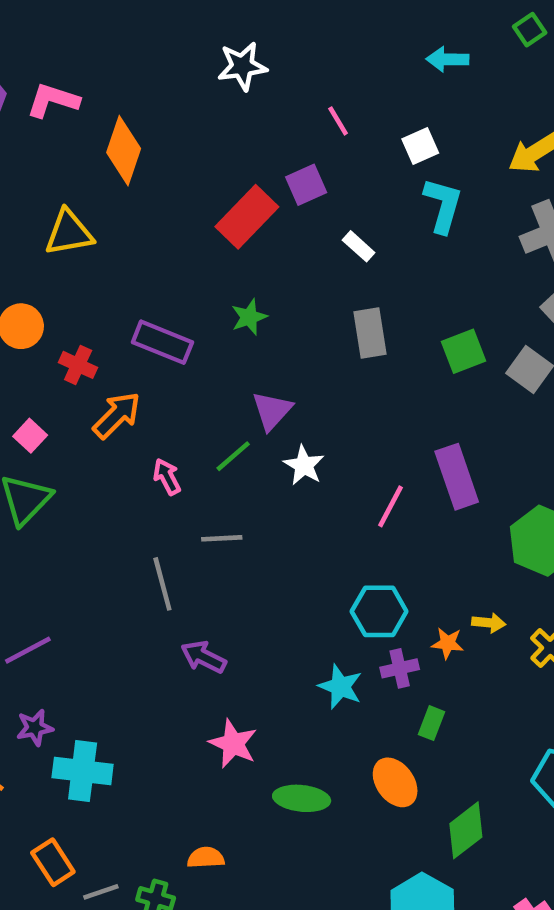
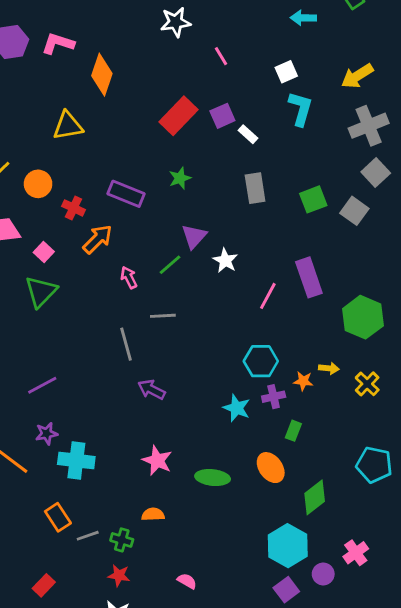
pink line: (338, 121) -> (221, 56), moved
purple square: (306, 185) -> (222, 116), moved
white star: (304, 465) -> (225, 260), moved
pink star: (233, 744) -> (157, 460), moved

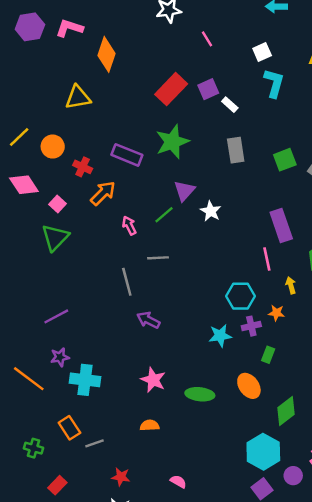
green star: (180, 178) -> (172, 142), size x1.8
pink line: (268, 296) -> (267, 259), moved, turned -40
yellow arrow: (329, 368) -> (291, 285), moved, turned -112
cyan star: (237, 408) -> (220, 336), turned -30
green cross: (122, 540) -> (34, 448), moved

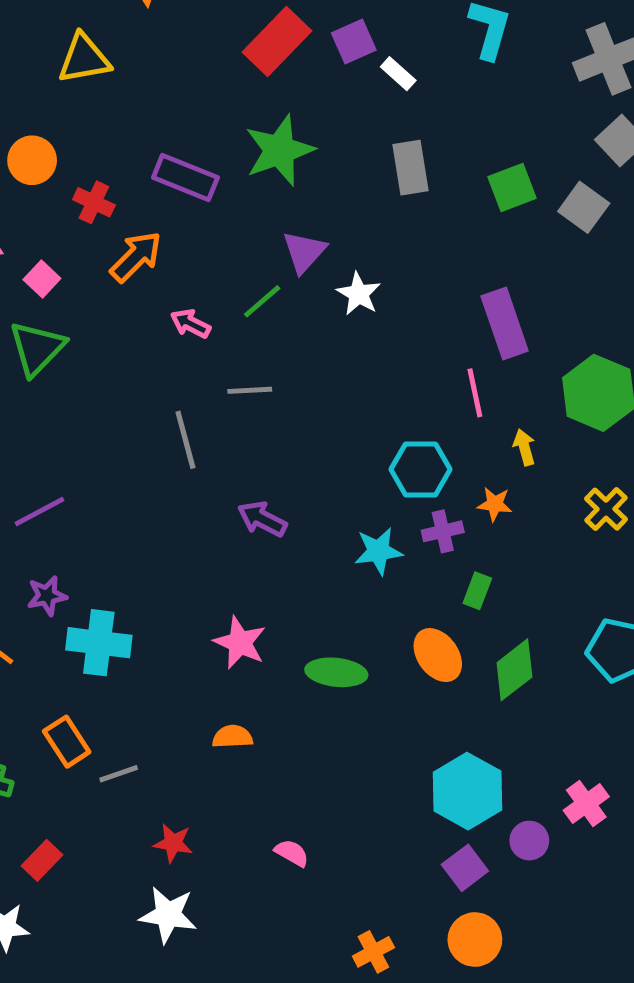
pink arrow: (129, 226) -> (190, 324), turned -36
purple arrow: (148, 320) -> (262, 519), moved
green diamond: (286, 411) -> (514, 670), moved

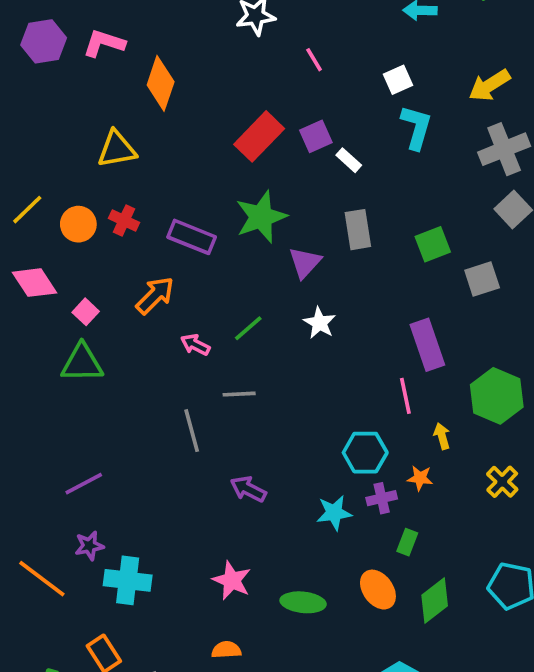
red cross: (94, 202) -> (124, 220), moved
gray square: (584, 207) -> (482, 279), moved, turned 36
purple triangle: (304, 252) -> (305, 262), moved
green triangle: (37, 348) -> (82, 363), turned 45

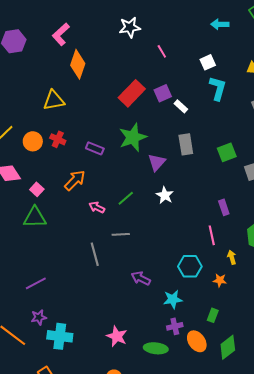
pink L-shape: (104, 43) -> (61, 34), moved, turned -60
purple rectangle: (192, 237) -> (95, 148), size x0.7
purple rectangle: (427, 345) -> (224, 207), size x0.6
purple arrow: (248, 489) -> (141, 278), moved
purple cross: (382, 498) -> (175, 326), moved

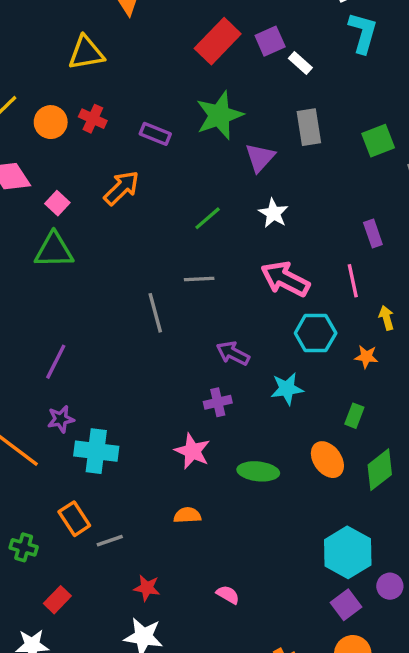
pink arrow: (97, 207) -> (285, 279), moved, size x1.8
purple line: (36, 283) -> (56, 362), turned -35
purple cross: (175, 326) -> (218, 402), moved

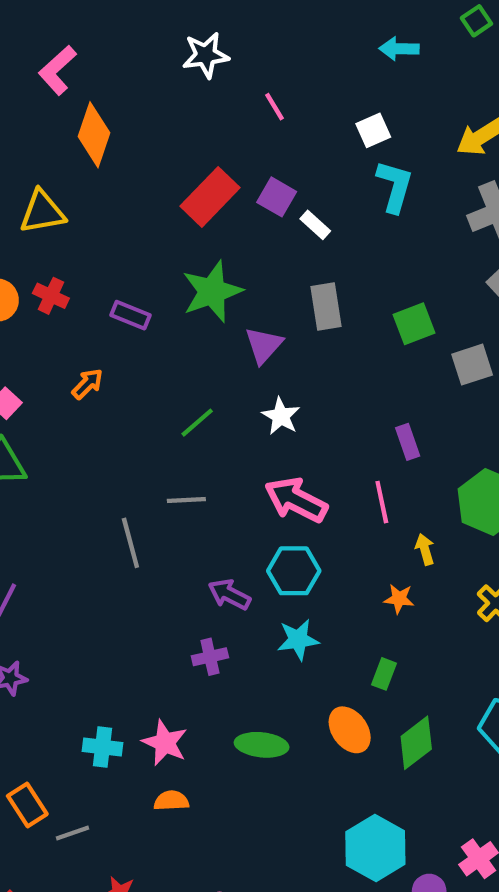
purple square: (270, 41) -> (277, 197), turned -36
orange arrow: (122, 188) -> (87, 384), size x0.7
cyan hexagon: (316, 333) -> (294, 571), moved
cyan cross: (96, 451) -> (103, 747), moved, size x0.7
pink star: (192, 451) -> (165, 743), moved

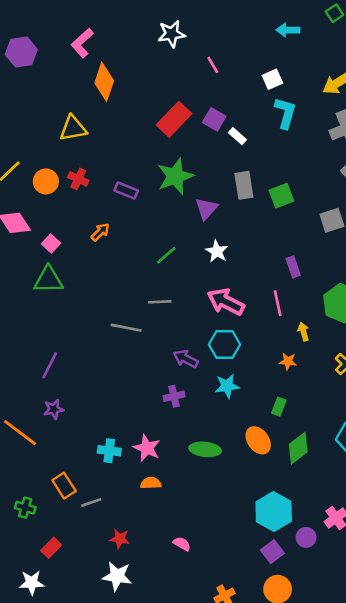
green square: (414, 324) -> (281, 196), moved
gray line: (130, 543) -> (126, 328), turned -64

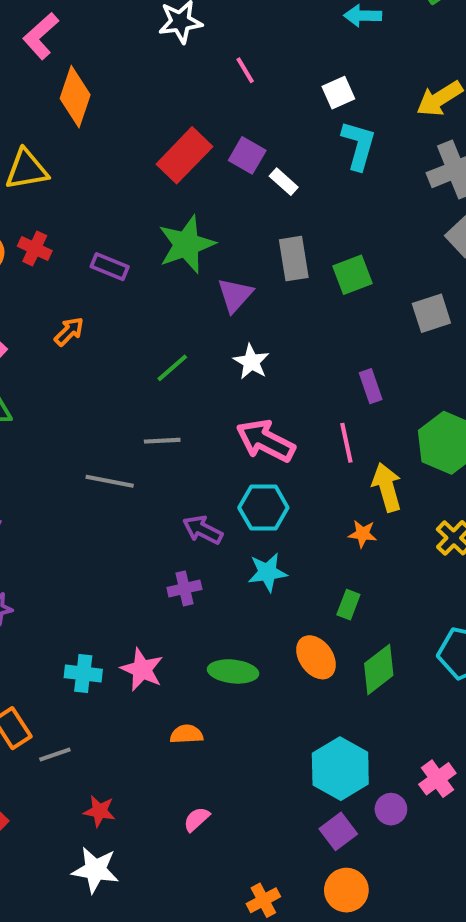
yellow arrow: (303, 332) -> (387, 487), size x1.6
orange semicircle: (151, 483) -> (186, 734), moved
pink semicircle: (182, 544) -> (197, 819), turned -72

